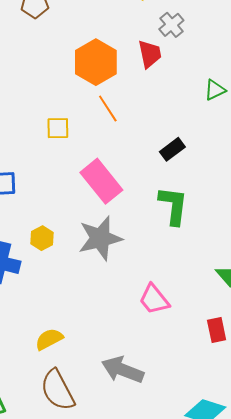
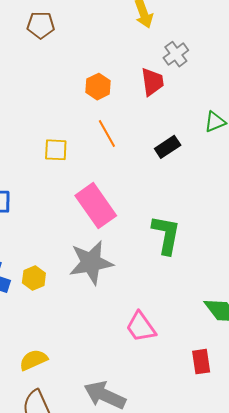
orange hexagon: (96, 62) -> (98, 87), size x0.6
black rectangle: (172, 149) -> (168, 147), moved
yellow hexagon: (42, 238) -> (34, 278), moved

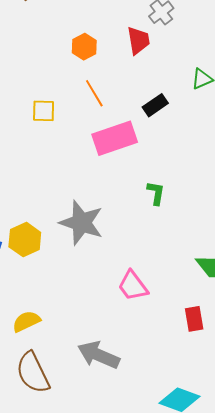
pink rectangle: (96, 206) -> (115, 138), moved, turned -72
green L-shape: (166, 235) -> (156, 193), size x0.6
gray star: (91, 263) -> (81, 223), turned 30
yellow hexagon: (34, 278) -> (25, 240), size x1.4

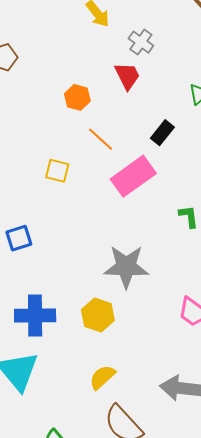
yellow square: (44, 111) -> (57, 171), turned 30
yellow hexagon: (25, 240) -> (98, 315), moved

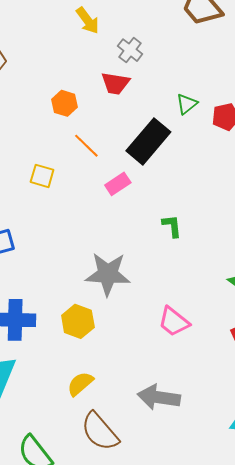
red trapezoid: (127, 76) -> (115, 83), turned 124
black rectangle: (162, 133) -> (148, 141), size x1.8
pink rectangle: (133, 176) -> (118, 184), size x0.6

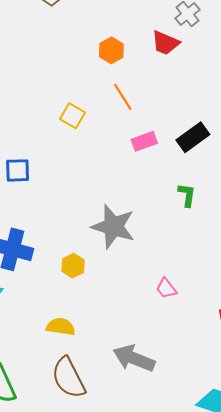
black rectangle: (148, 141) -> (193, 137), moved, size x0.7
yellow hexagon: (78, 321) -> (73, 266), size x0.7
pink trapezoid: (174, 322) -> (166, 288), size x0.7
yellow semicircle: (80, 384) -> (61, 327), turned 36

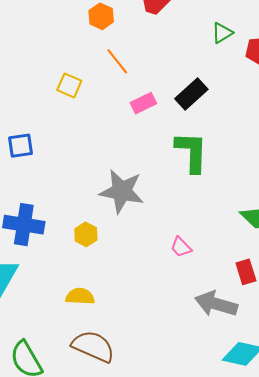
green L-shape: (187, 195) -> (192, 152), size x1.8
gray arrow: (134, 358) -> (216, 304), moved
brown semicircle: (69, 378) -> (93, 346), turned 147

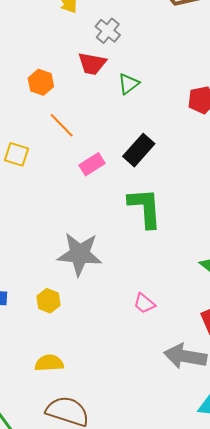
green triangle: (222, 33) -> (129, 84), moved

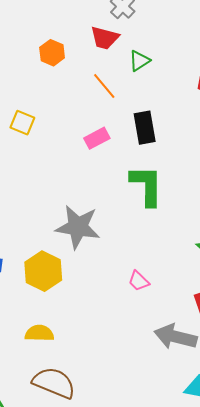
orange line: (62, 125) -> (104, 86), moved
black rectangle: (139, 150) -> (145, 128), turned -56
yellow hexagon: (49, 301) -> (43, 271), size x1.6

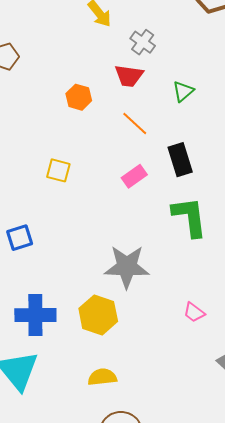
green triangle: (139, 61) -> (183, 91), moved

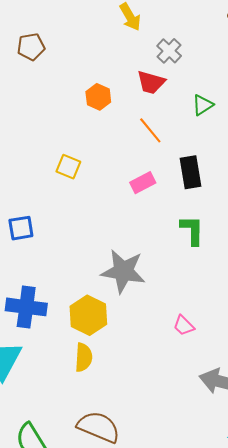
green L-shape: (190, 217) -> (192, 230), size x0.7
yellow semicircle: (102, 377) -> (84, 357), moved, turned 92

